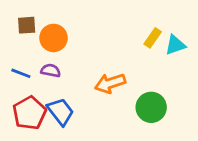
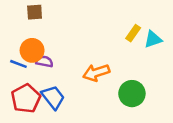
brown square: (27, 25) -> (35, 12), moved
orange circle: (53, 38) -> (32, 50), moved

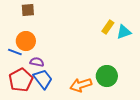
purple semicircle: (44, 62) -> (37, 62), moved
orange arrow: (96, 73) -> (81, 85), moved

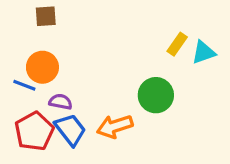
green circle: (107, 76) -> (156, 95), moved
orange arrow: (81, 85) -> (115, 126), moved

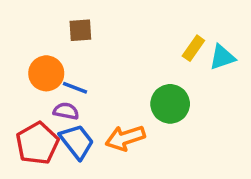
brown square: (46, 16) -> (80, 30), moved
blue line: (24, 85) -> (75, 88), moved

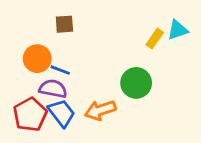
cyan triangle: (222, 57) -> (178, 30), moved
purple semicircle: (66, 111) -> (53, 89), size x1.4

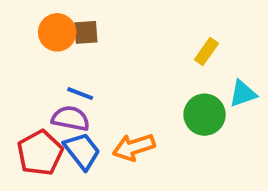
cyan triangle: (178, 30) -> (243, 94), moved
orange circle: (37, 59) -> (57, 32), moved
green circle: (136, 83) -> (205, 115), moved

